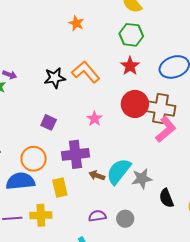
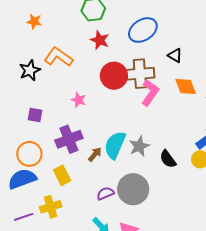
orange star: (76, 23) -> (34, 21), moved
brown arrow: (97, 175) -> (95, 154), turned 126
gray circle: (125, 219) -> (133, 189), size x1.8

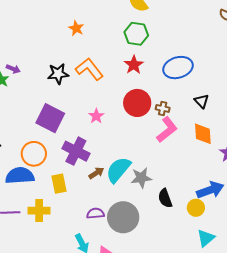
brown cross: (140, 74) -> (163, 108), size x0.5
purple square: (35, 115) -> (50, 118), size x1.8
purple cross: (69, 139) -> (76, 151), turned 32

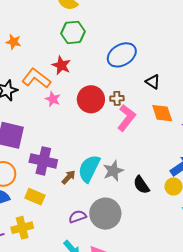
red star: (134, 65) -> (61, 65), moved
pink star: (96, 116) -> (53, 99), moved
yellow rectangle: (59, 184) -> (35, 197), turned -42

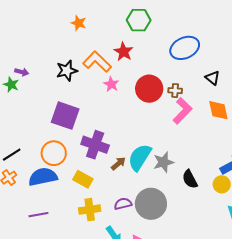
yellow cross: (22, 228) -> (90, 210), moved

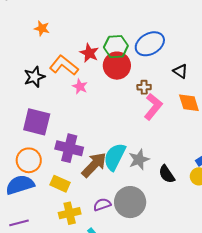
green hexagon: (139, 20) -> (116, 47), moved
red circle: (149, 89) -> (117, 66), moved
brown arrow: (118, 164) -> (94, 165), size x1.8

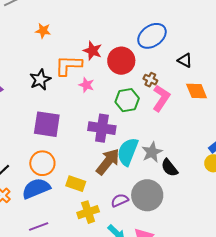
green hexagon: (116, 47) -> (127, 100), moved
orange L-shape: (64, 65) -> (68, 65), turned -32
brown cross: (144, 87) -> (150, 80), turned 32
purple cross: (69, 148) -> (102, 128), moved
black semicircle: (167, 174) -> (169, 168), moved

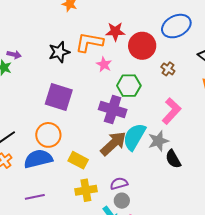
red star: (93, 51) -> (115, 32), turned -30
pink L-shape: (161, 98) -> (172, 111), moved
green hexagon: (127, 100) -> (129, 86), moved
gray circle: (147, 195) -> (122, 201), moved, size x0.5

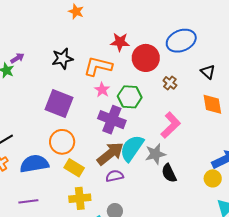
orange L-shape: (89, 42) -> (98, 66), moved
purple arrow: (14, 55) -> (17, 58), turned -48
pink star: (104, 64) -> (102, 90), moved
orange circle: (48, 135) -> (62, 142), moved
purple semicircle: (119, 184) -> (115, 176), moved

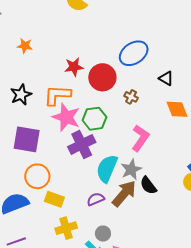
pink star: (102, 90) -> (66, 117), size x1.8
purple cross: (112, 120) -> (82, 144), turned -36
brown arrow: (110, 154) -> (124, 194), moved

